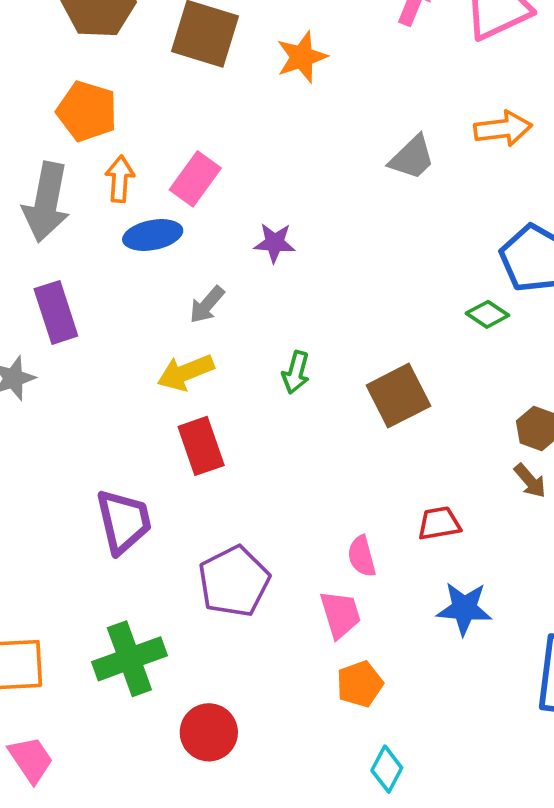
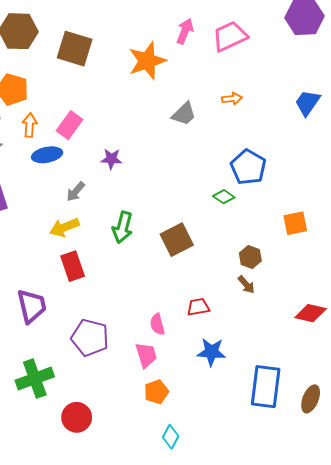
orange star: (302, 57) -> (147, 61), moved, size x1.4
orange arrow: (503, 129) -> (232, 99), size x0.7
green arrow: (296, 372) -> (123, 227), size x1.4
purple pentagon: (234, 581) -> (90, 338), turned -30

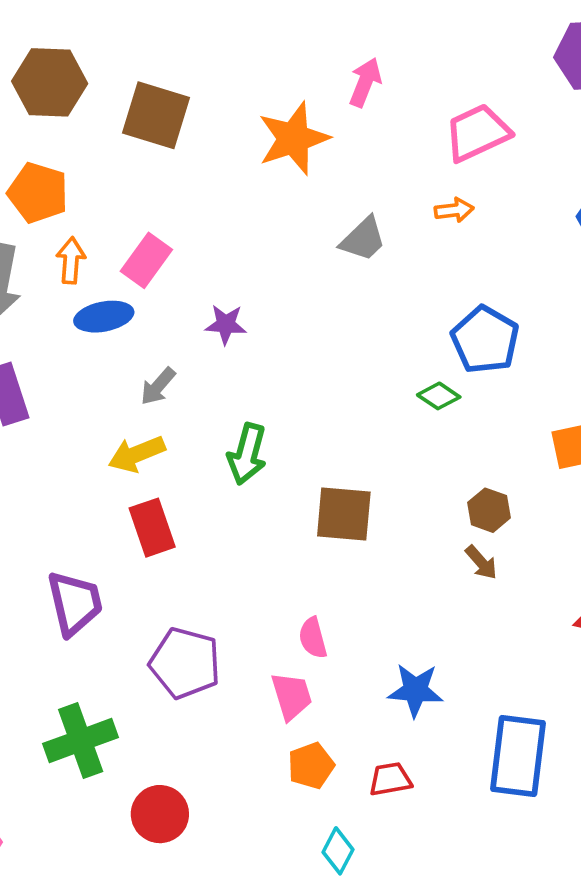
pink trapezoid: (230, 36) -> (477, 133), moved
brown square: (177, 240) -> (344, 514), moved, turned 32
red trapezoid: (198, 307) -> (390, 779), moved

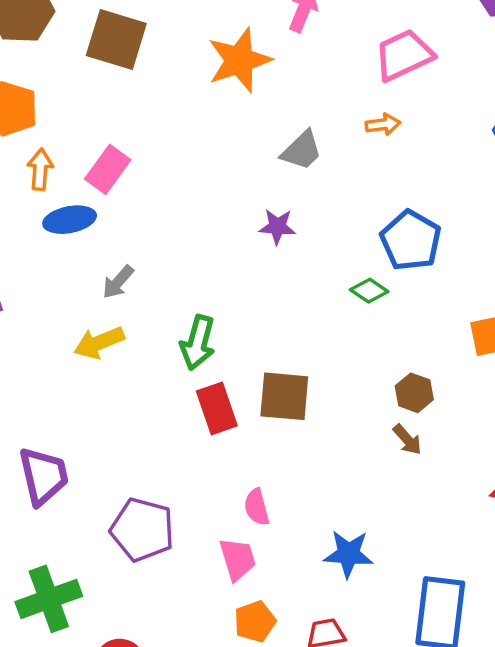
purple star: (226, 324) -> (277, 227), moved
red rectangle: (152, 528) -> (217, 408), moved

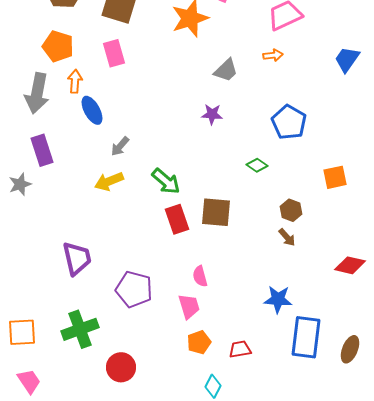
pink rectangle: (108, 169) -> (114, 53), moved, turned -52
blue ellipse: (70, 220) -> (92, 110), turned 72
green diamond: (369, 291) -> (257, 165), moved
green arrow: (198, 343) -> (166, 181), turned -64
blue star: (348, 554) -> (278, 299), moved

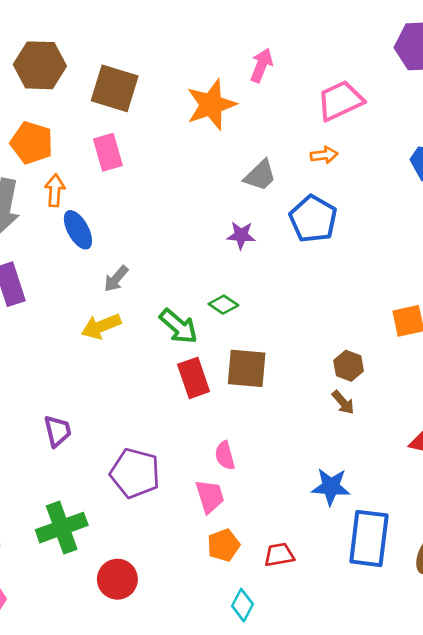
blue pentagon: (289, 122) -> (313, 219), moved
green diamond: (257, 165) -> (223, 305), moved
purple trapezoid: (77, 258) -> (58, 431), size x0.7

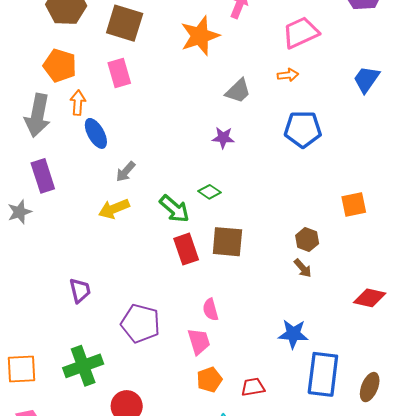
blue pentagon: (313, 219) -> (303, 129), moved, turned -30

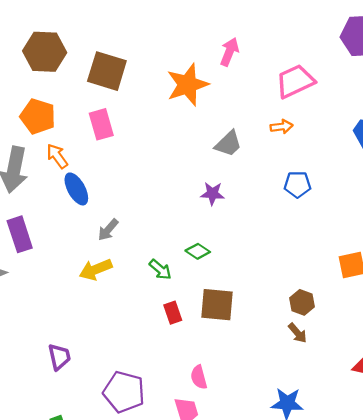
orange arrow: (78, 103) -> (57, 156), turned -40
blue pentagon: (303, 129) -> (297, 184), size x0.7
green arrow: (174, 209) -> (160, 269), size x0.7
red rectangle: (186, 249) -> (173, 313), size x0.7

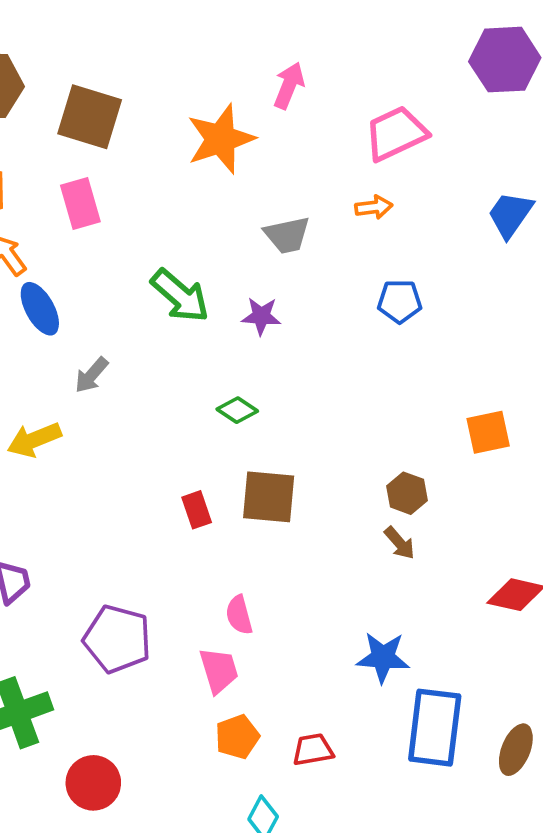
gray trapezoid: (228, 144) -> (287, 235), turned 32
yellow arrow: (96, 269) -> (34, 440), moved
green arrow: (160, 269) -> (180, 296), moved, size x1.6

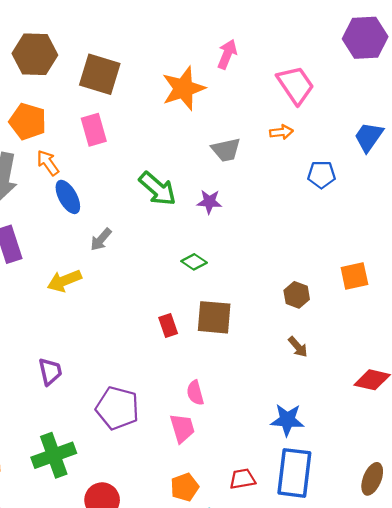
pink trapezoid: (396, 133) -> (296, 85), turned 81
blue pentagon: (400, 301) -> (321, 175), moved
brown hexagon: (407, 493) -> (297, 295), moved
blue rectangle: (435, 728) -> (294, 473), moved
orange pentagon: (237, 737) -> (185, 487), moved

